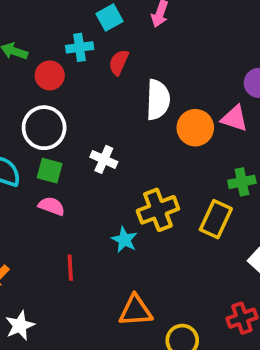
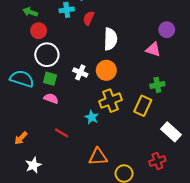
red circle: (50, 75) -> (39, 31), moved
orange circle: (195, 128) -> (106, 70), moved
red line: (70, 268) -> (61, 133), turned -56

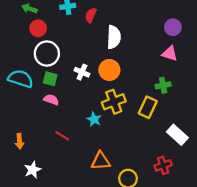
pink triangle: (153, 49) -> (170, 54), moved
orange arrow: (21, 138) -> (19, 141), turned -48

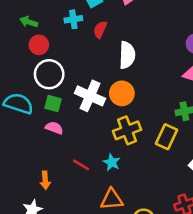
white cross: (82, 72) -> (90, 96), size x1.6
cyan star: (94, 119) -> (112, 162), moved
red line: (62, 136) -> (81, 165), moved
orange arrow: (19, 141) -> (45, 180), moved

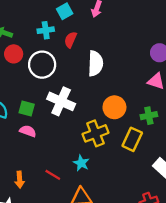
white circle: (49, 74) -> (42, 65), moved
orange circle: (122, 93) -> (114, 107), moved
red line: (81, 165) -> (53, 175), moved

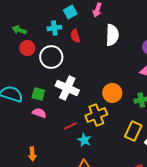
red semicircle: (71, 40) -> (75, 36), turned -40
white semicircle: (95, 63) -> (112, 35), moved
yellow rectangle: (132, 139) -> (133, 131), moved
red line: (53, 175) -> (70, 126), moved, turned -56

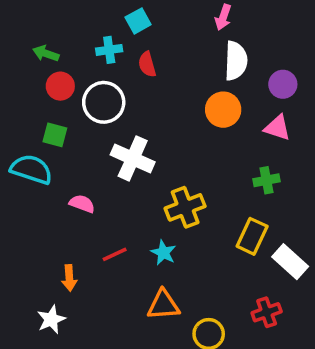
pink arrow: (97, 10) -> (223, 17), moved
white semicircle: (112, 35) -> (236, 61), moved
orange circle: (112, 93) -> (223, 110), moved
green square: (38, 94) -> (55, 135), moved
red line: (70, 126) -> (115, 254), moved

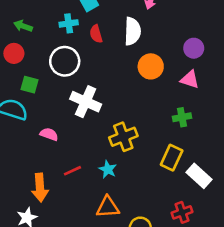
white semicircle: (236, 61) -> (132, 31), moved
red circle: (60, 86) -> (14, 53), moved
orange arrow: (69, 278) -> (40, 188), size x1.5

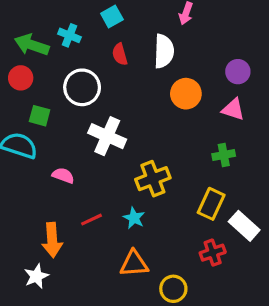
cyan cross: (69, 23) -> (69, 35), moved, turned 30
green arrow: (23, 26) -> (32, 45), size x1.5
red cross: (182, 212) -> (213, 253), moved

